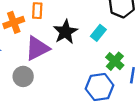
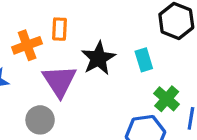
cyan rectangle: (98, 33) -> (144, 60), turned -56
purple triangle: (37, 48) -> (60, 81), turned -36

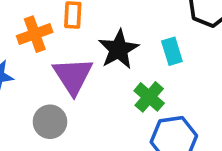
green cross: (167, 99) -> (149, 97), moved

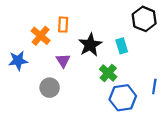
orange cross: (35, 34) -> (41, 36), turned -30
purple triangle: (73, 76) -> (63, 61), size x0.6

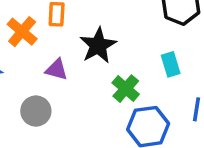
cyan rectangle: (122, 46) -> (171, 64), moved
purple triangle: (63, 61) -> (57, 70), turned -42

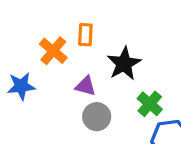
gray circle: (36, 111) -> (97, 117), moved

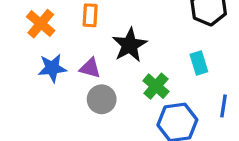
orange cross: (53, 51) -> (41, 24), moved
blue star: (21, 86) -> (52, 68), moved

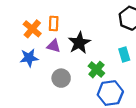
orange cross: (41, 24) -> (32, 29), moved
purple triangle: (90, 68) -> (54, 46), moved

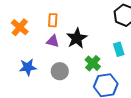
orange cross: (32, 29) -> (20, 27), moved
blue star: (29, 58) -> (28, 67), moved

